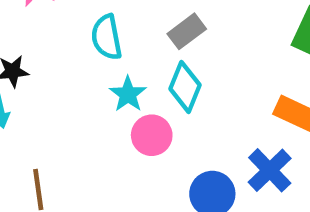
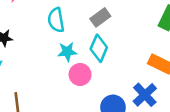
cyan star: (128, 94) -> (67, 52), turned 30

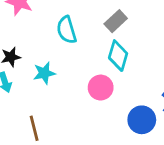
cyan star: (67, 52) -> (44, 73), moved

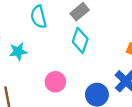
pink circle: (101, 88) -> (55, 82), moved

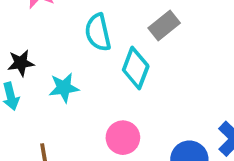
cyan diamond: (80, 40) -> (136, 68), moved

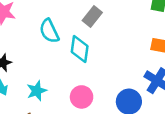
cyan star: (64, 88) -> (37, 91), moved

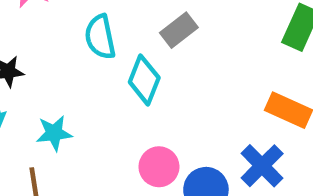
pink circle: (82, 97) -> (159, 167), moved

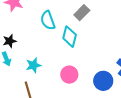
pink circle: (159, 167) -> (69, 75), moved

